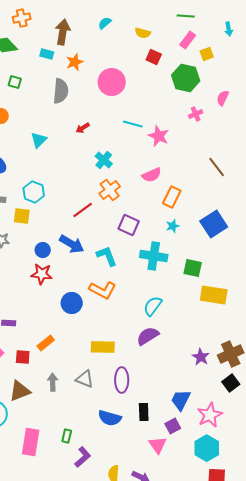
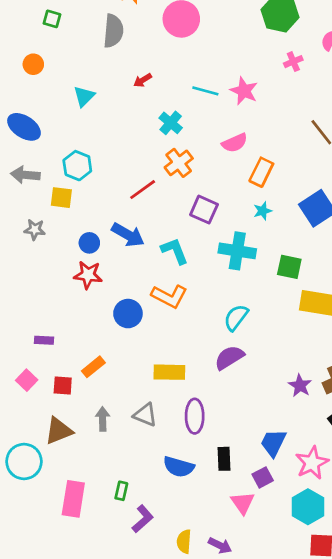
cyan line: (133, 124) -> (205, 91), moved

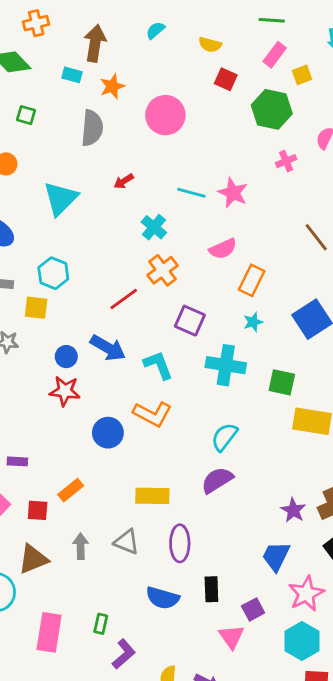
cyan triangle: (84, 96) -> (61, 198), size x1.5
blue trapezoid: (273, 443) -> (276, 556), moved

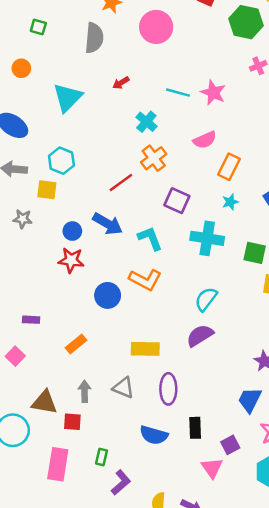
red square: (38, 510) -> (72, 422), moved
brown triangle: (33, 559) -> (44, 402), turned 32

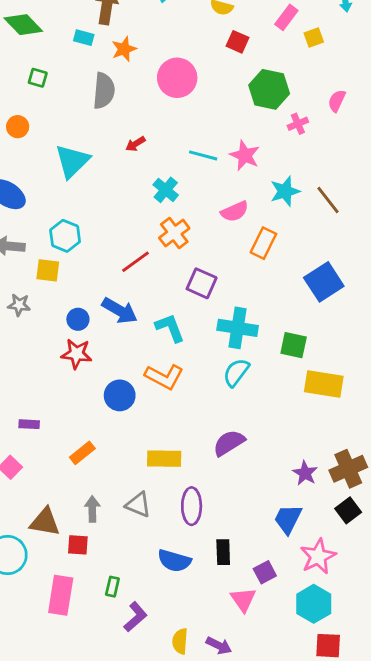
green hexagon: (246, 22) -> (269, 89), moved
cyan star: (230, 202) -> (285, 191), moved, size x1.5
cyan semicircle: (206, 299) -> (236, 372), moved

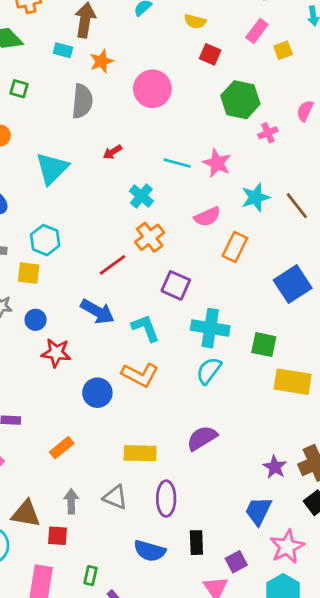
blue circle: (78, 319) -> (36, 320), moved

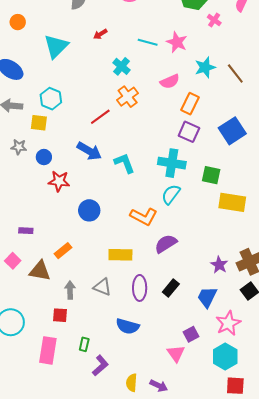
pink cross: (268, 133) -> (214, 20), turned -32
purple square: (176, 285) -> (189, 132), moved
orange L-shape: (140, 375) -> (144, 216), moved
brown triangle: (26, 514) -> (40, 271), moved
black rectangle: (196, 543) -> (171, 288), moved, turned 42

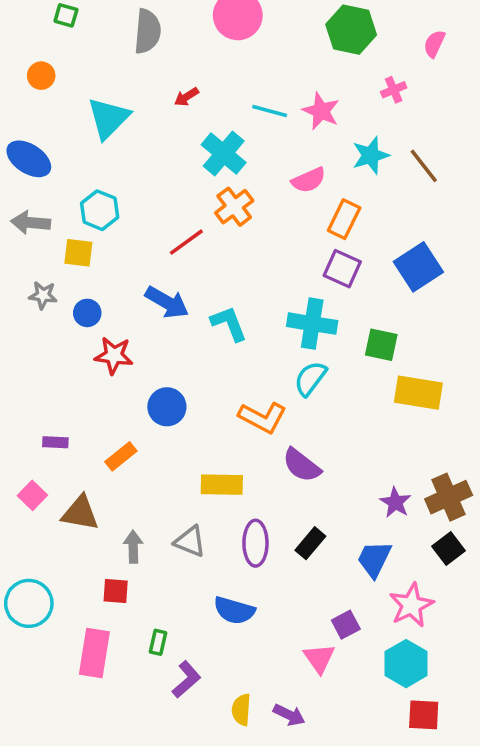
pink cross: (214, 20) -> (394, 90), moved, turned 32
cyan cross: (121, 66) -> (224, 154), size x1.4
purple semicircle: (166, 244) -> (302, 465), turned -110
orange rectangle: (63, 251) -> (121, 456), moved

